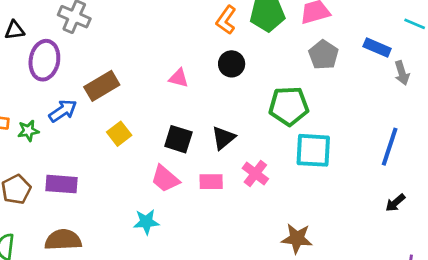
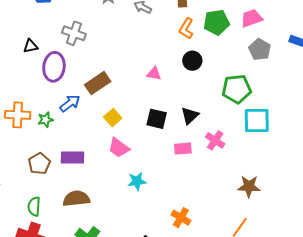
pink trapezoid: (165, 179) -> (119, 148), moved

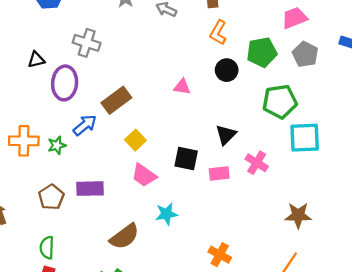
green pentagon: (216, 22) -> (262, 52), moved
black square: (157, 119) -> (186, 159), moved
brown semicircle: (76, 199) -> (124, 236), moved, turned 152

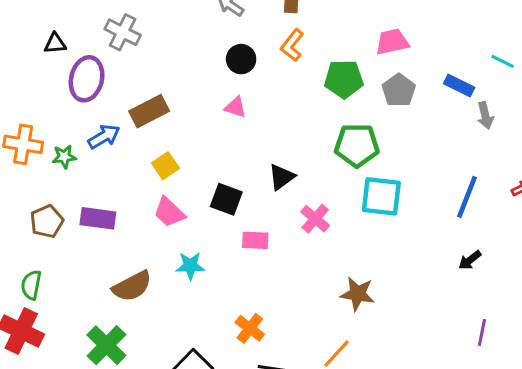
black circle: (227, 70) -> (241, 59), moved
pink rectangle: (219, 174) -> (255, 240), moved

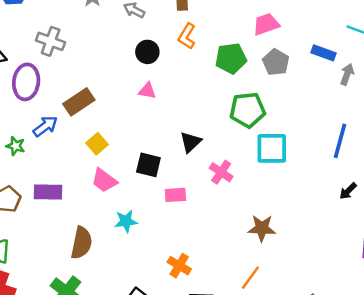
gray arrow: (485, 115) -> (347, 74), turned -140
green star: (64, 157) -> (15, 146), turned 30
brown semicircle: (132, 286) -> (82, 243), turned -44

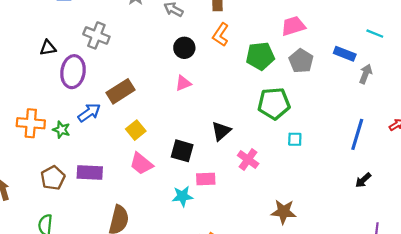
pink triangle: (147, 91) -> (183, 83), turned -35
cyan square: (272, 148) -> (295, 139), size x0.5
cyan star: (126, 221) -> (182, 196), moved

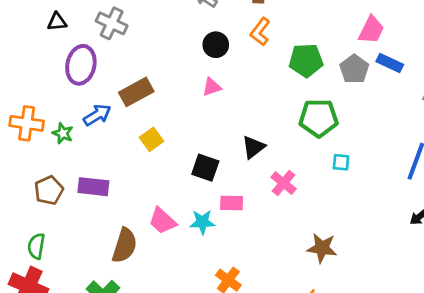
pink trapezoid: (293, 26) -> (371, 30), moved, turned 130
black triangle: (48, 48) -> (57, 22), moved
blue rectangle: (345, 54) -> (390, 63), moved
pink trapezoid: (141, 164) -> (162, 221), moved

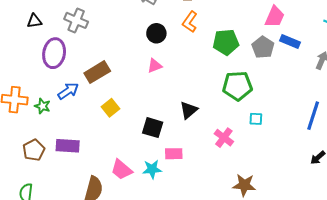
pink cross: (284, 183) -> (224, 138), moved

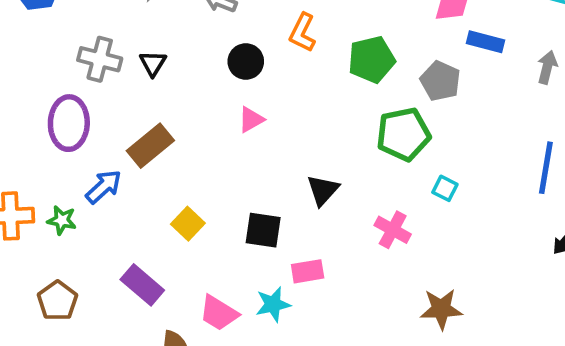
black triangle: (34, 21) -> (153, 63), moved, turned -42
gray pentagon: (263, 47) -> (440, 81), moved
yellow square: (110, 108) -> (188, 224), moved
cyan square: (256, 119) -> (445, 188), turned 32
purple rectangle: (68, 146) -> (142, 285), moved, turned 45

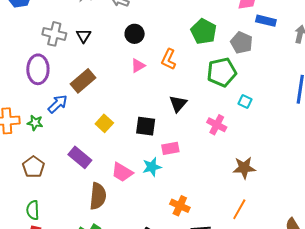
orange L-shape: (302, 33) -> (169, 59), moved
green pentagon: (372, 59) -> (204, 31), turned -30

